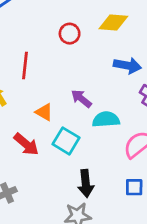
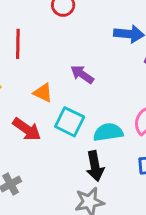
cyan semicircle: (106, 119) -> (108, 132), moved

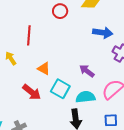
purple arrow: (82, 74) -> (87, 71), moved

